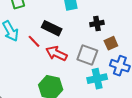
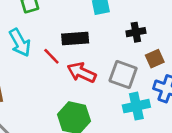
black rectangle: (52, 28) -> (75, 39), turned -30

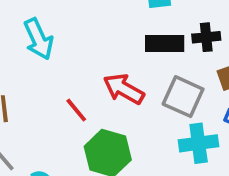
black rectangle: (75, 39) -> (165, 44), moved
red line: (51, 56) -> (76, 110), moved

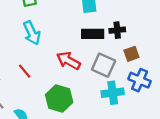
cyan arrow: (39, 39) -> (32, 33), moved
red line: (76, 110) -> (25, 71), moved

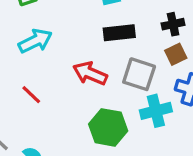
black cross: (117, 30) -> (173, 24), moved
cyan arrow: (32, 33) -> (35, 41), turned -85
green hexagon: (59, 99) -> (108, 127), moved

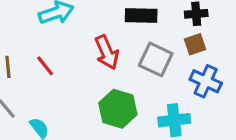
red arrow: (90, 73) -> (107, 52), turned -144
cyan cross: (156, 111) -> (174, 120), moved

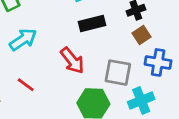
gray square: (156, 59) -> (118, 73), moved

